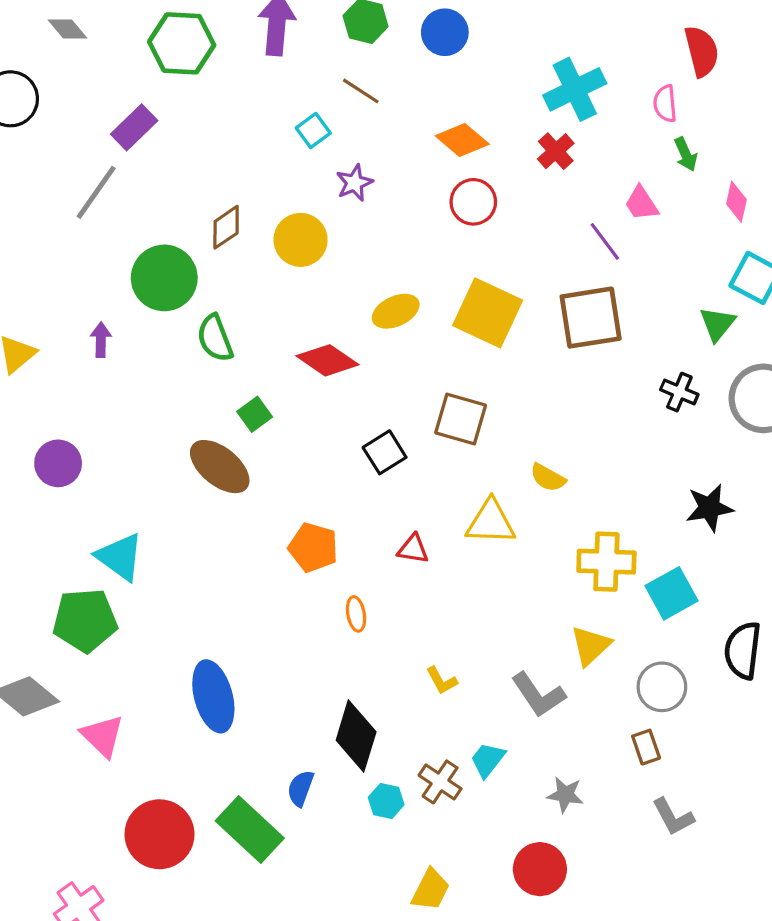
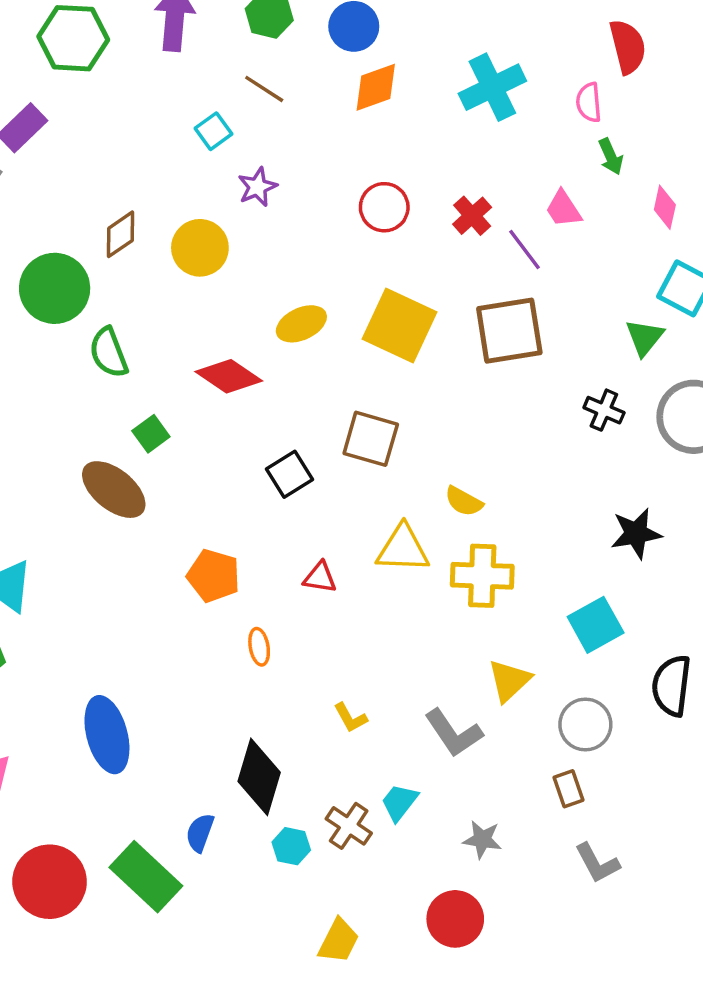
orange diamond: (462, 140) -> (376, 87), moved, turned -60
red cross: (556, 151) -> (472, 216), moved
yellow cross: (606, 562) -> (482, 576), moved

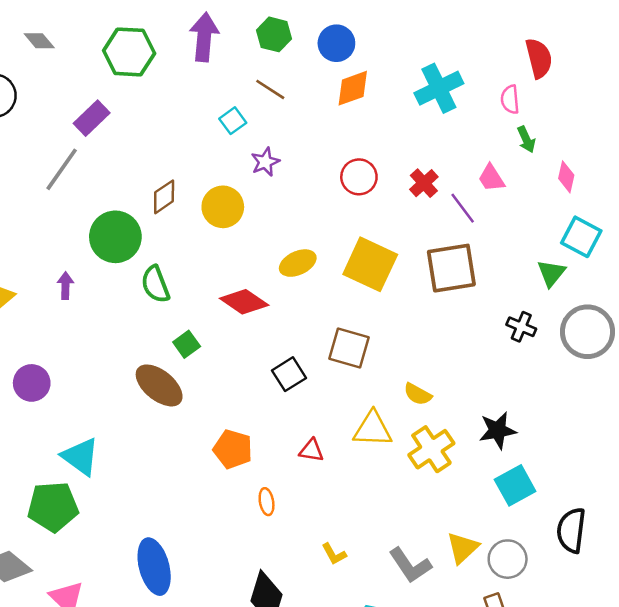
black star: (636, 533) -> (498, 430), moved
yellow cross: (482, 576) -> (431, 449), turned -36
yellow triangle: (509, 681) -> (463, 548), moved

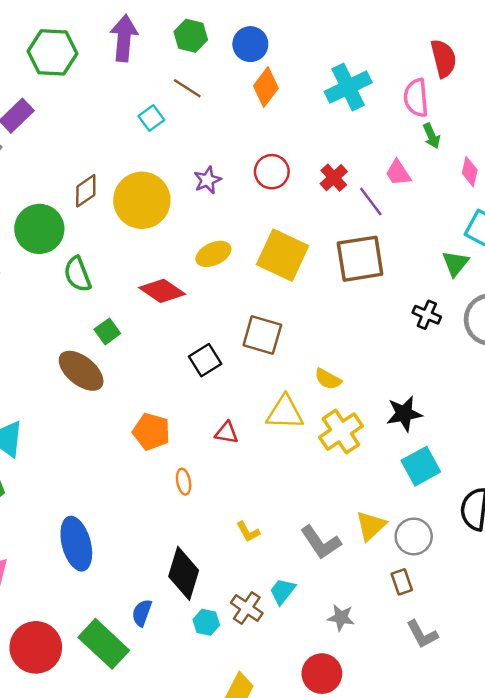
orange diamond: (353, 88) -> (266, 87), turned -33
pink semicircle: (510, 99) -> (416, 98), size x1.4
purple star: (265, 162) -> (207, 180), moved
yellow circle: (223, 207) -> (142, 200), size x1.4

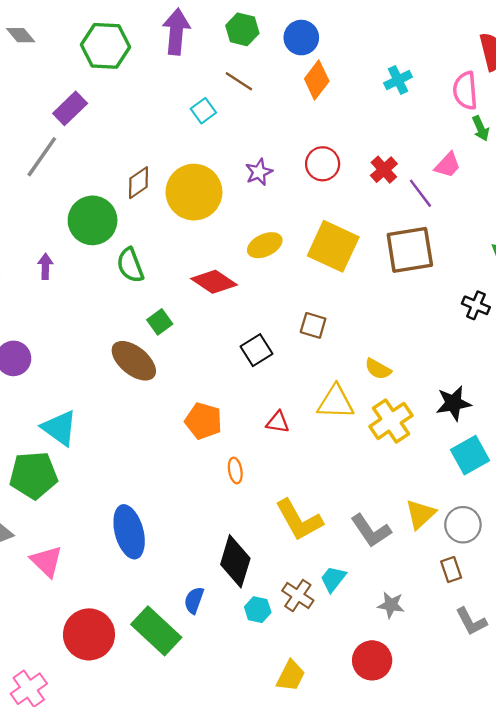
cyan cross: (348, 87) -> (398, 80), size x0.6
pink trapezoid: (398, 173) -> (448, 165), turned -104
brown square: (262, 335) -> (313, 325), size x0.7
yellow L-shape: (248, 532) -> (299, 520), size x2.0

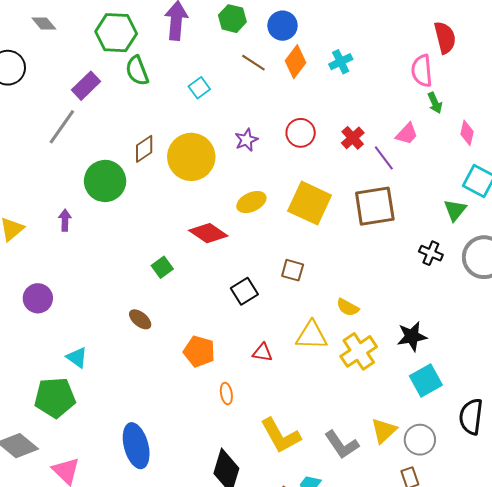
cyan cross: (398, 80) -> (341, 62), moved
brown line: (239, 81) -> (253, 63), moved
green semicircle: (130, 265) -> (137, 71), moved
brown ellipse: (134, 361) -> (140, 319), moved, size x0.6
cyan triangle: (59, 428) -> (77, 357), size x0.7

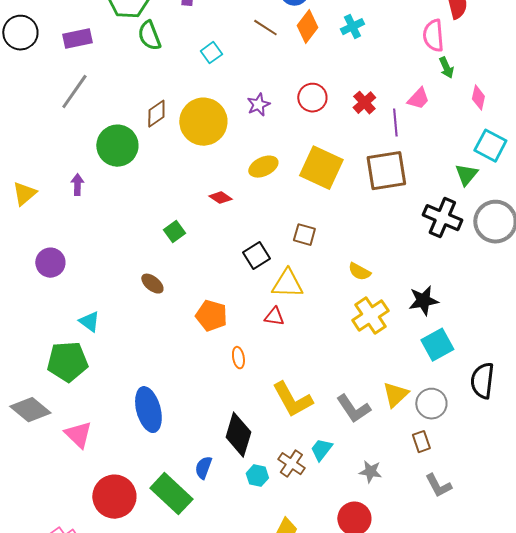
purple rectangle: (86, 86) -> (77, 39), moved, turned 32
purple line: (384, 158) -> (395, 123), turned 32
red diamond: (208, 233) -> (220, 198), size x0.6
black cross: (431, 253) -> (442, 218), size x1.6
yellow triangle: (312, 335) -> (287, 284), moved

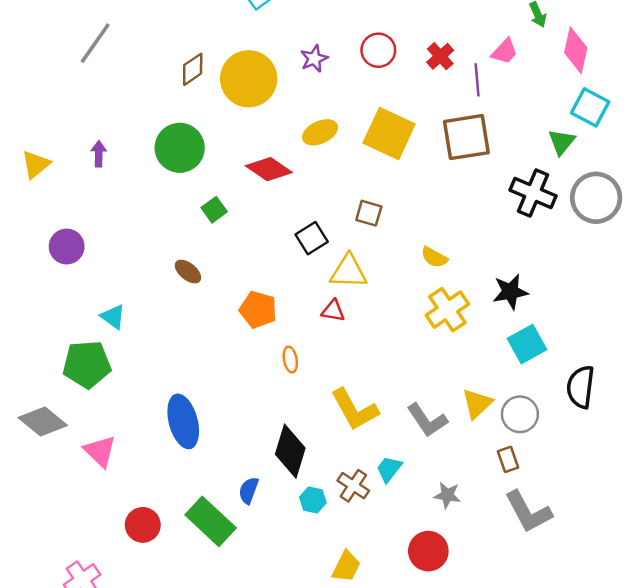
pink diamond: (478, 98) -> (576, 50), size x1.5
green circle: (117, 146) -> (180, 148), moved
red diamond: (220, 198) -> (269, 169), size x1.6
gray L-shape: (438, 486) -> (528, 512), size x1.5
red circle: (114, 497) -> (143, 525), size x0.7

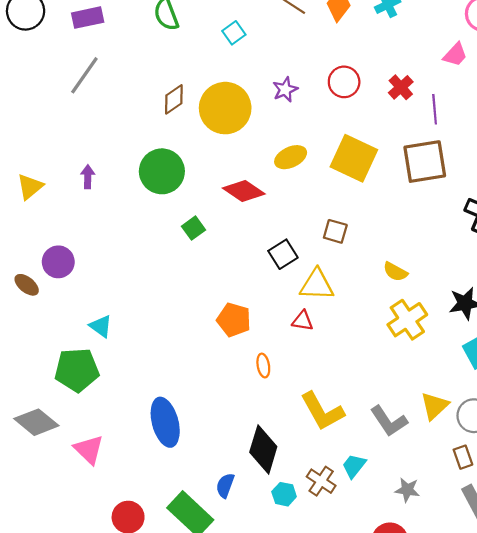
pink trapezoid: (504, 51) -> (455, 55), moved
brown ellipse: (188, 272) -> (27, 285), moved

